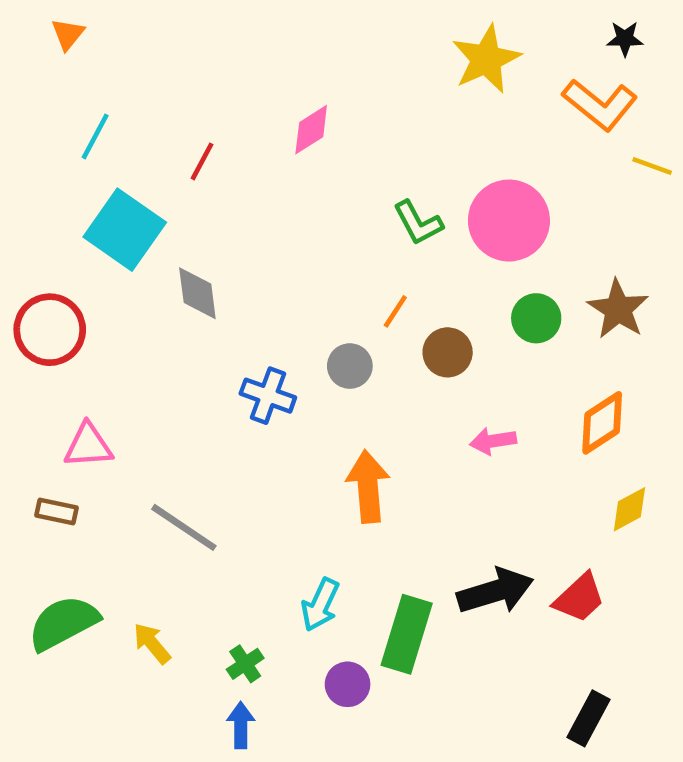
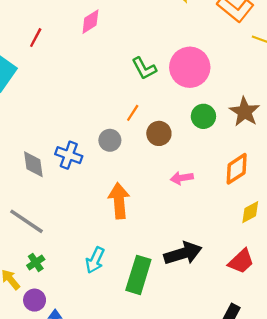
gray diamond: (197, 293) -> (33, 164), moved
red trapezoid: (579, 598) -> (241, 261), moved
green cross: (245, 664) -> (36, 262), moved
purple circle: (348, 684) -> (35, 300), moved

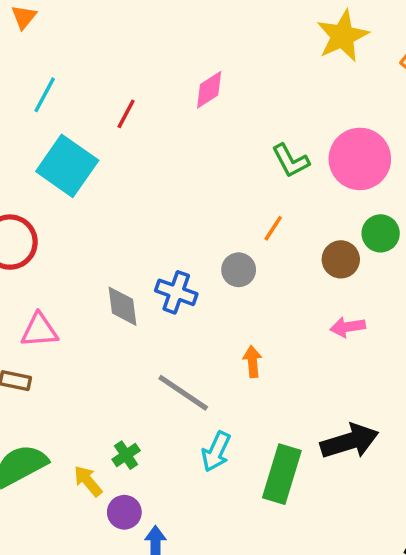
brown circle: (159, 133) -> (341, 259), moved
orange arrow: (119, 201) -> (252, 362), size x0.6
gray line: (27, 221) -> (183, 393), moved

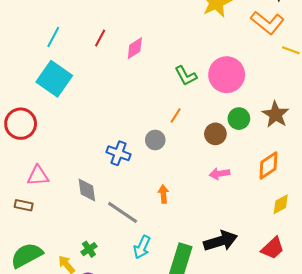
pink diamond: (209, 90) -> (135, 48), moved
cyan line: (45, 95) -> (53, 37), moved
red line: (126, 114) -> (100, 38), moved
gray diamond: (123, 306) -> (87, 190), moved

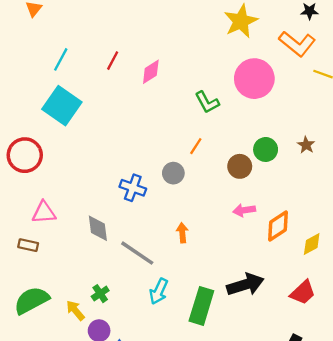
pink circle: (227, 75) -> (254, 79), moved
brown star: (276, 114) -> (306, 145), size x0.6
orange diamond: (268, 165) -> (278, 226), moved

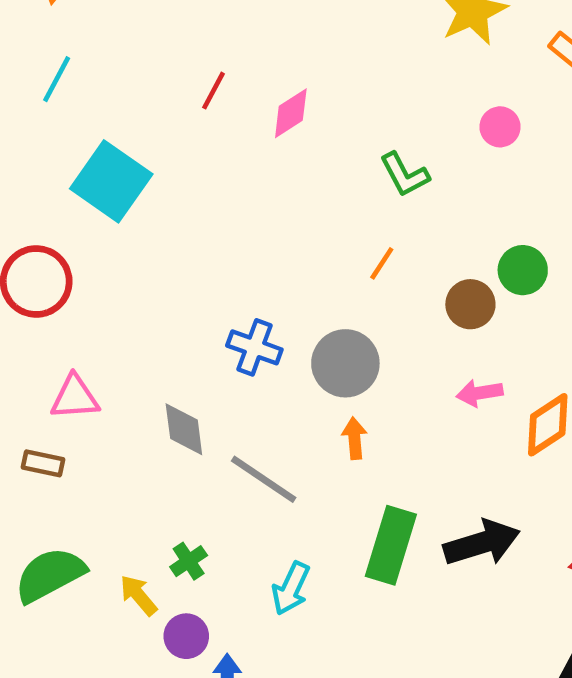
cyan line: (61, 59) -> (57, 79), moved
pink circle: (254, 79) -> (500, 127), size x0.5
gray circle: (173, 173) -> (345, 363), moved, size x1.5
cyan arrow: (159, 291) -> (291, 588), moved
green rectangle: (201, 306) -> (391, 545), moved

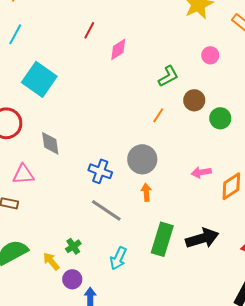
red line: (214, 91) -> (89, 30), moved
green L-shape: (405, 175) -> (168, 76), turned -90
brown circle: (470, 304) -> (194, 100), moved
blue cross: (254, 347) -> (100, 171), moved
gray diamond: (184, 429) -> (50, 143), moved

